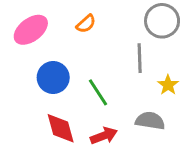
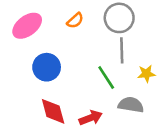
gray circle: (162, 21) -> (119, 18), moved
yellow star: (168, 85) -> (146, 74), turned 30
green line: (98, 92) -> (106, 78), moved

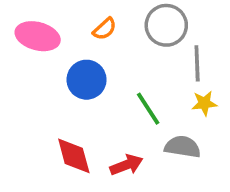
pink ellipse: (27, 26) -> (38, 36), turned 52
gray line: (122, 50) -> (197, 63), moved
blue circle: (47, 67) -> (87, 80), moved

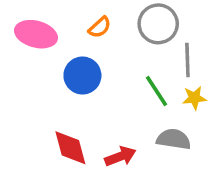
green line: (148, 109) -> (156, 91), moved

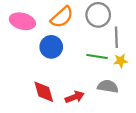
orange semicircle: (100, 27) -> (62, 17), size x1.6
green line: (156, 91) -> (97, 56), turned -48

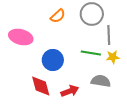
orange semicircle: (62, 17) -> (58, 16), size x0.7
pink ellipse: (22, 21) -> (21, 37), moved
blue circle: (51, 47) -> (53, 60), moved

